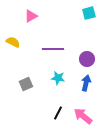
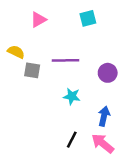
cyan square: (89, 13) -> (88, 18), moved
blue arrow: (86, 83) -> (104, 116), moved
gray square: (26, 84) -> (32, 70), moved, turned 32

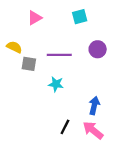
purple circle: (108, 73) -> (98, 49), moved
cyan star: (72, 96) -> (56, 84), moved

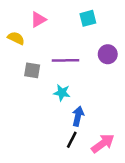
yellow semicircle: (14, 47) -> (16, 38), moved
blue arrow: (94, 106) -> (78, 116), moved
pink arrow: (93, 130) -> (103, 143), turned 105

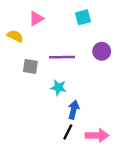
pink arrow: (103, 143) -> (97, 135), turned 35

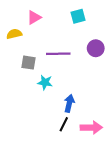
yellow semicircle: (15, 36) -> (14, 34), turned -40
cyan star: (58, 88) -> (45, 82), moved

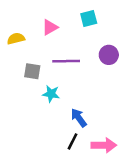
pink triangle: (34, 17) -> (50, 27), moved
blue arrow: (69, 103) -> (79, 118), turned -49

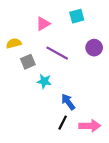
yellow semicircle: (16, 39) -> (14, 43), moved
purple line: (66, 61) -> (57, 53), turned 30
gray square: (32, 71) -> (28, 62), turned -32

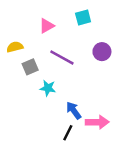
pink arrow: (90, 126) -> (97, 122), moved

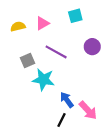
yellow semicircle: (15, 47) -> (18, 26), moved
cyan star: (48, 88) -> (43, 80), size x1.5
pink arrow: (97, 122) -> (88, 110), turned 48

